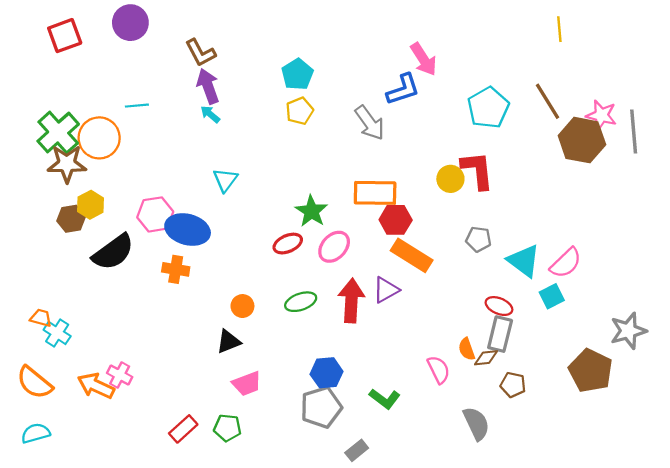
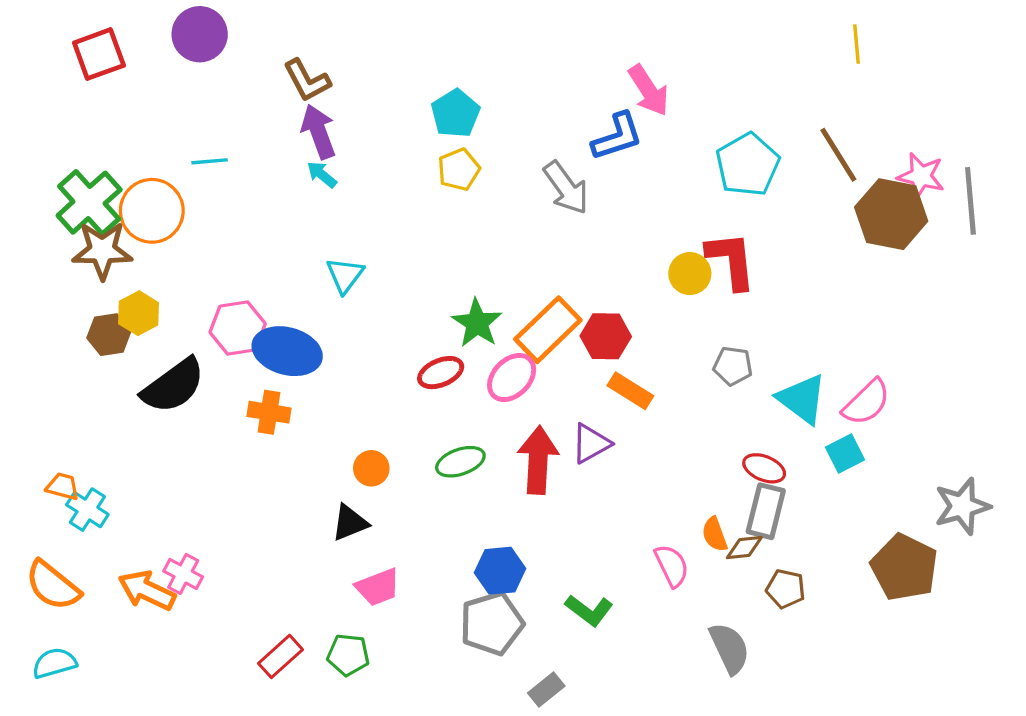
orange rectangle: (375, 193) -> (548, 330), moved, turned -45
orange rectangle: (412, 255) -> (630, 391), size x0.7

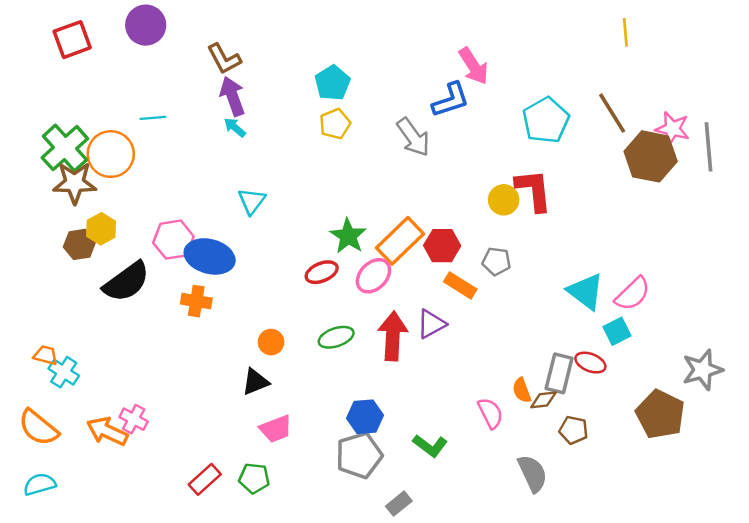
gray pentagon: (733, 366) -> (496, 261), moved
red ellipse: (764, 468) -> (590, 363), moved

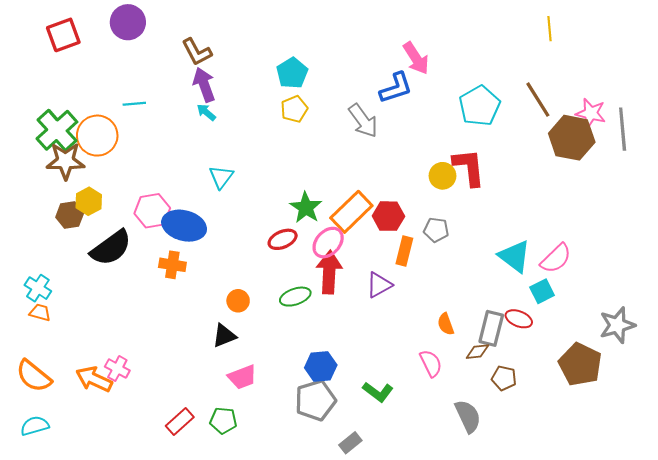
orange rectangle: (460, 285) -> (404, 251), turned 72
red arrow: (393, 336) -> (329, 272), moved
cyan cross: (64, 372) -> (38, 288), moved
orange semicircle: (522, 390) -> (446, 324), moved

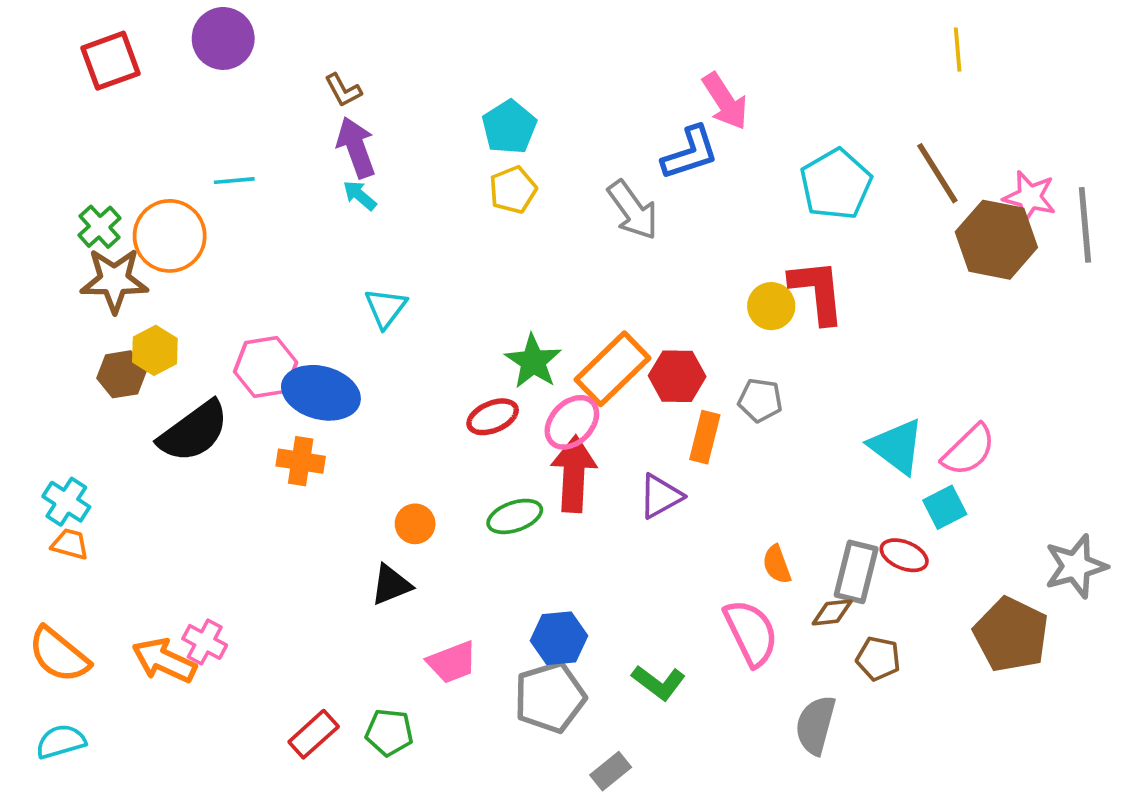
brown L-shape: (197, 52) -> (343, 90), size x0.7
green cross: (57, 130) -> (100, 227), size x0.6
pink semicircle: (431, 363) -> (751, 633), size x1.4
pink trapezoid: (242, 377) -> (452, 662), moved
gray semicircle: (468, 416) -> (816, 725), turned -140

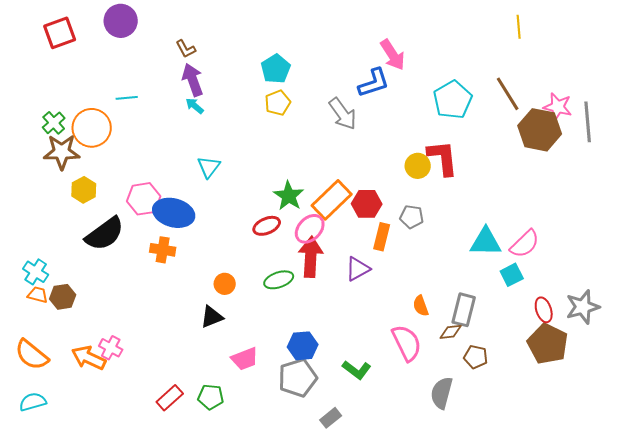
brown hexagon: (122, 374) -> (63, 297), moved
cyan triangle: (897, 446) -> (486, 242), turned -36
red ellipse: (904, 555) -> (544, 310), moved, turned 50

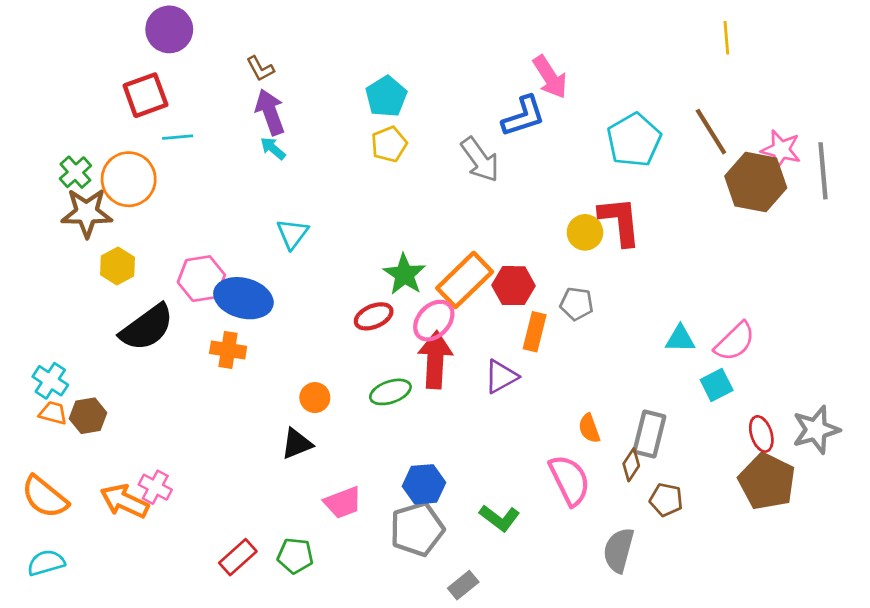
red square: (60, 33) -> (145, 95), moved
cyan triangle: (486, 242) -> (680, 339), size x0.7
brown diamond: (451, 332) -> (631, 465), turned -50

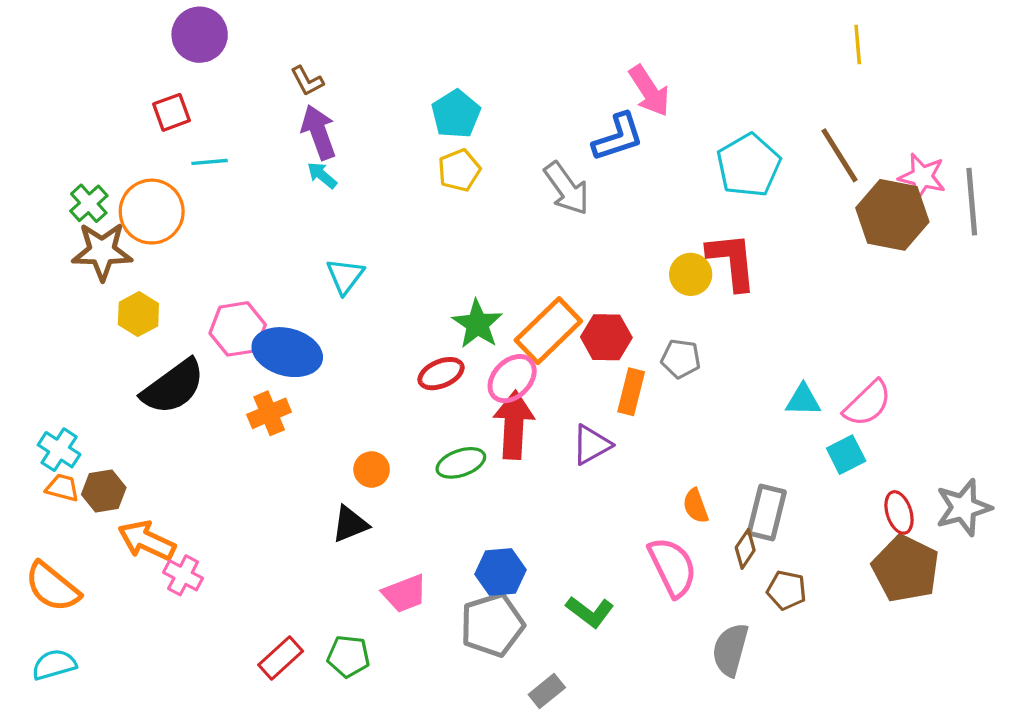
red square: (145, 95) -> (171, 112), size x0.7
orange cross: (228, 350) -> (269, 413), turned -32
orange arrow: (124, 501) -> (147, 541), moved

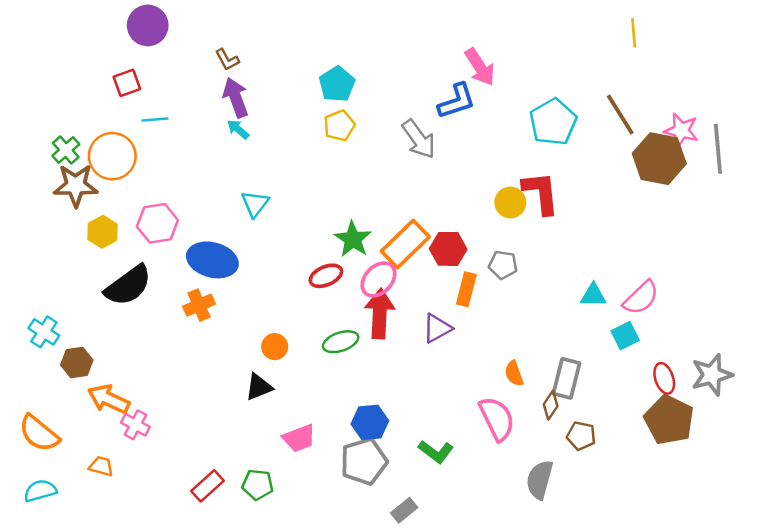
pink hexagon: (238, 329) -> (157, 223), moved
orange trapezoid: (62, 488) -> (101, 466), moved

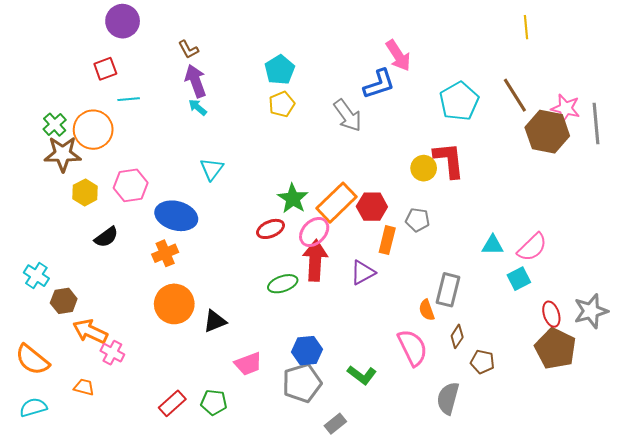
black semicircle: (128, 286) -> (106, 237), size x0.6
orange circle: (275, 347) -> (174, 304), moved, size x1.8
gray rectangle: (567, 378) -> (448, 290), moved

